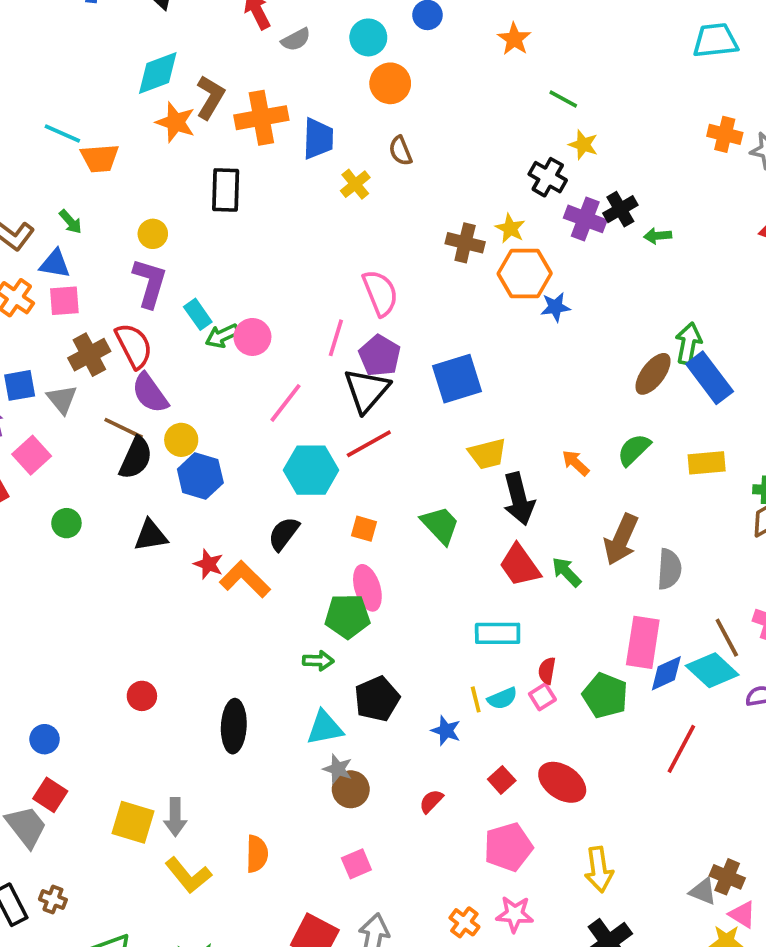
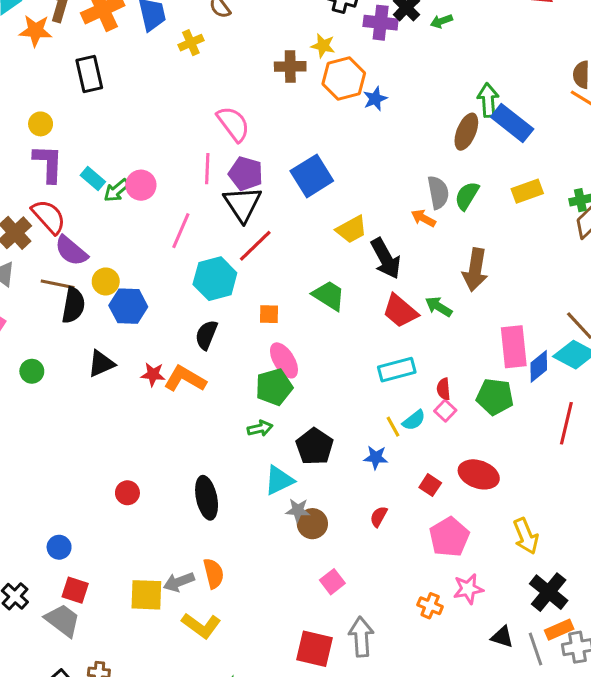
yellow cross: (355, 184) -> (191, 43), turned 30
gray semicircle: (669, 569) -> (438, 192), moved
gray arrow: (175, 817) -> (179, 582), turned 84
orange semicircle: (257, 854) -> (214, 573), moved

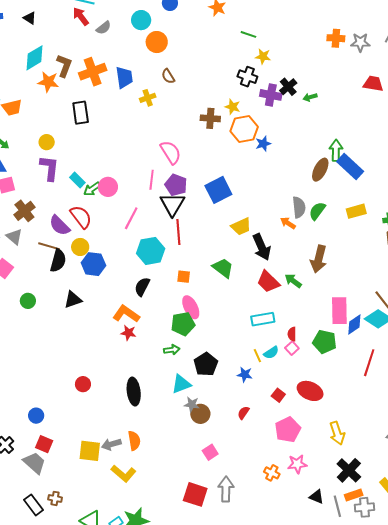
red semicircle: (49, 217) -> (81, 217), moved
red line: (255, 246) -> (178, 232), turned -55
red star: (153, 374) -> (128, 333), moved

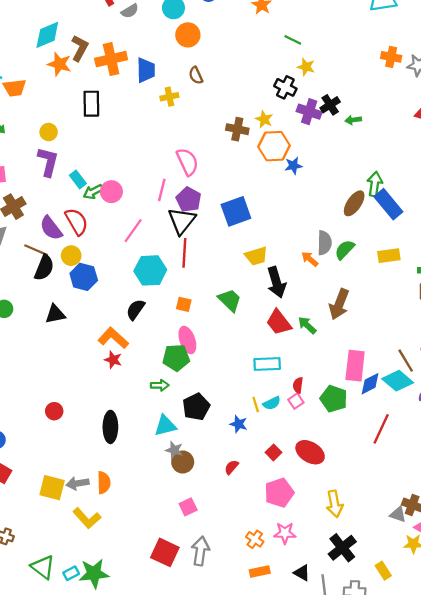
orange rectangle: (354, 495) -> (260, 572), moved

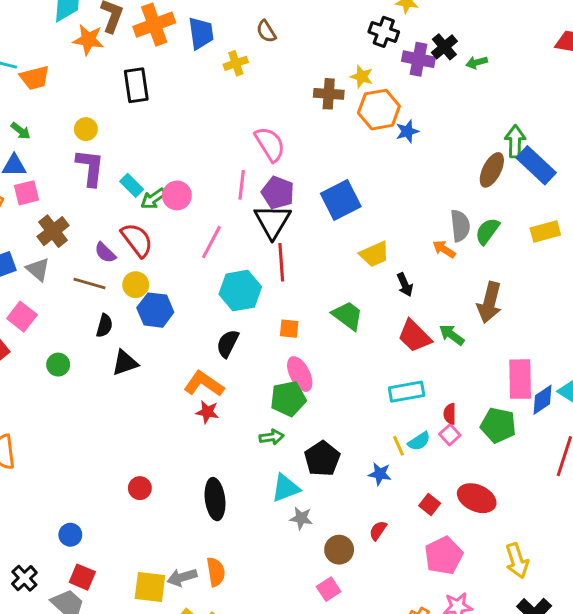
purple semicircle: (51, 228) -> (105, 253), size x0.7
black semicircle: (44, 268) -> (104, 326), moved, size x0.7
black arrow: (276, 282) -> (405, 285), size x0.6
brown circle: (183, 462) -> (339, 550), moved

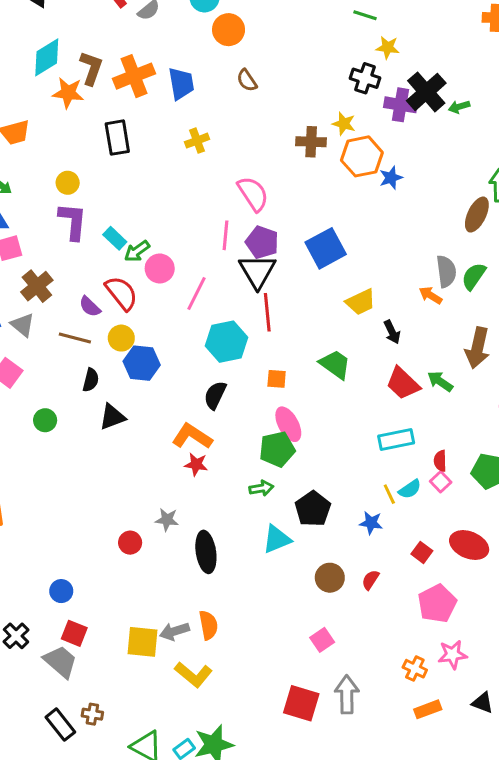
black cross: (444, 47) -> (426, 92), size x1.5
yellow cross: (236, 63) -> (197, 141), moved
pink circle: (177, 195) -> (160, 268), moved
gray star: (301, 518) -> (167, 520), moved
brown circle: (339, 550) -> (330, 578), moved

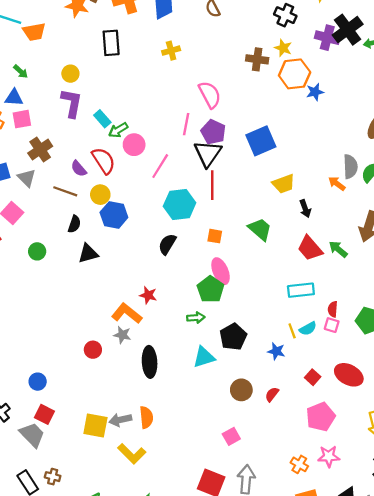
black cross: (365, 78) -> (285, 15), moved
orange L-shape: (192, 436) -> (127, 313), moved
green pentagon: (277, 449) -> (210, 289), turned -30
pink square: (441, 482) -> (332, 325), turned -35

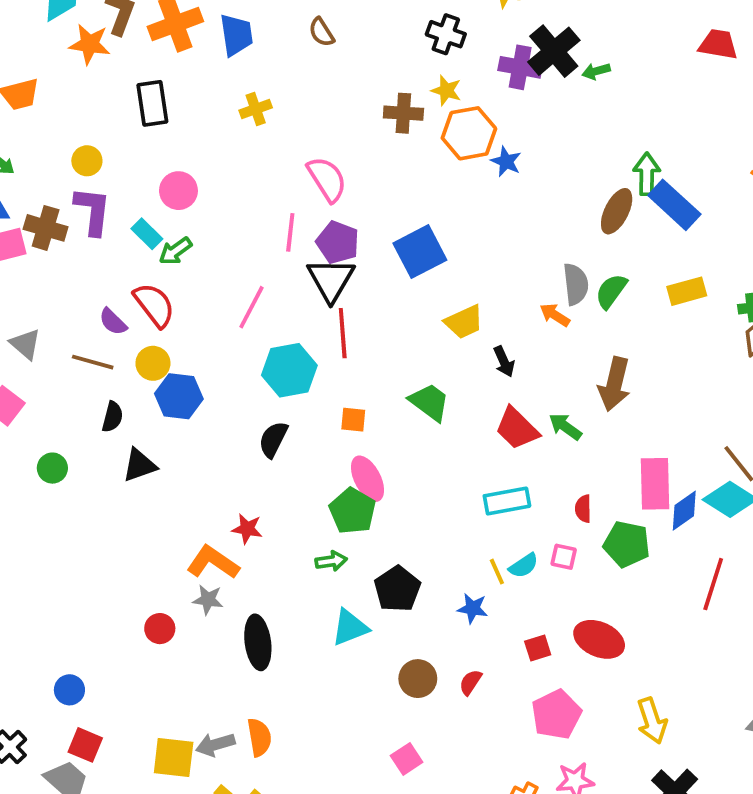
blue star: (315, 92) -> (506, 162), turned -30
pink circle: (134, 145) -> (178, 191), moved
brown cross: (40, 150) -> (46, 228), moved, turned -35
red semicircle: (333, 309) -> (583, 509), moved
red square: (313, 377) -> (538, 648), turned 35

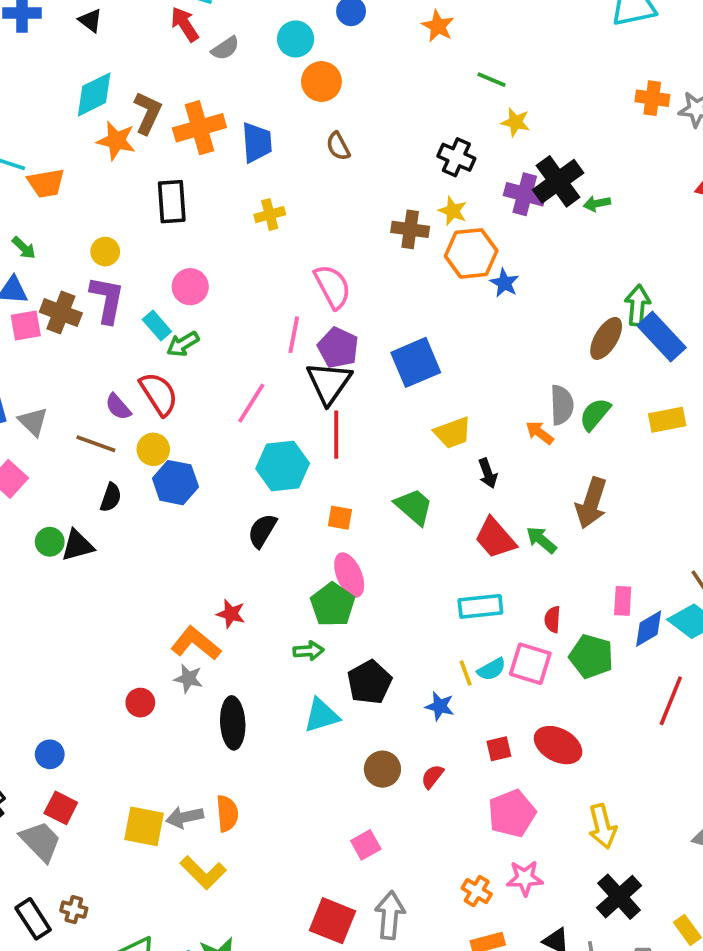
black triangle: (139, 465) -> (77, 545), moved
pink rectangle: (655, 484) -> (623, 601), size x0.6
pink square: (564, 557) -> (530, 664), size x1.6

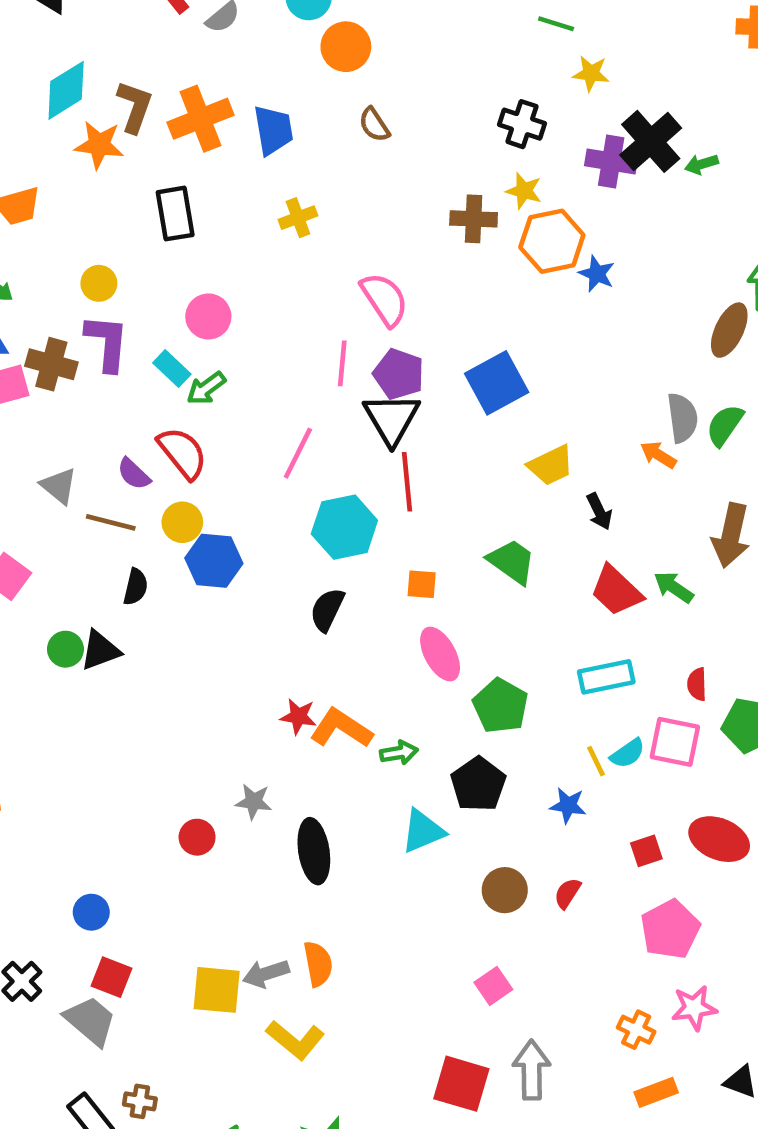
gray triangle: (33, 422) -> (59, 486), moved
green pentagon: (333, 605) -> (501, 706), moved
orange L-shape: (196, 643) -> (341, 728), moved

